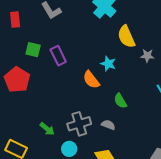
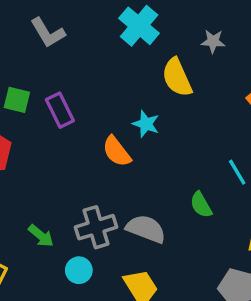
gray star: (147, 56) -> (213, 41), moved
green semicircle: (120, 101) -> (201, 205), moved
gray semicircle: (108, 125) -> (146, 229), size x1.6

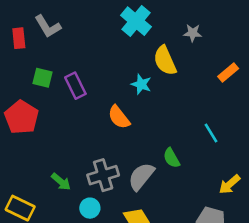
gray L-shape: (48, 33) -> (48, 26), moved
cyan star: (146, 124) -> (141, 84), moved
green semicircle: (201, 205) -> (172, 158), moved
gray semicircle: (146, 229) -> (141, 176), turned -72

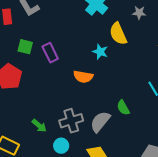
orange semicircle: (119, 117) -> (83, 77), turned -42

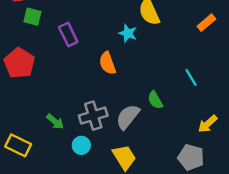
green square: (25, 47) -> (32, 17), moved
orange semicircle: (83, 77) -> (108, 63), turned 60

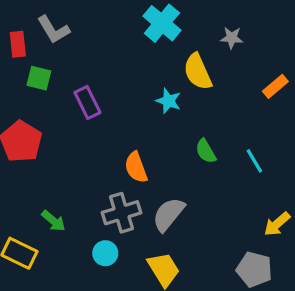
orange semicircle: (108, 63) -> (136, 167), moved
green semicircle: (155, 100) -> (206, 151), moved
green arrow: (55, 122) -> (53, 221), moved

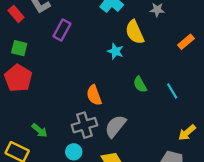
red rectangle: (18, 44) -> (16, 14), turned -35
green square: (39, 78) -> (19, 48), moved
purple rectangle: (87, 103) -> (62, 30), moved, turned 54

